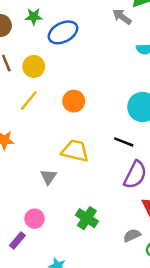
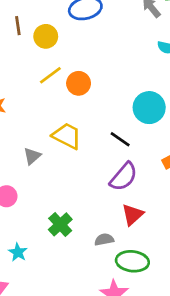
yellow line: (29, 100) -> (50, 75), moved
green cross: (87, 218) -> (60, 224), moved

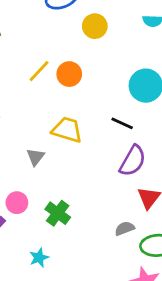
yellow circle: (46, 36) -> (95, 26), moved
green cross: (60, 224) -> (58, 213), moved
cyan star: (18, 252) -> (39, 258), turned 30

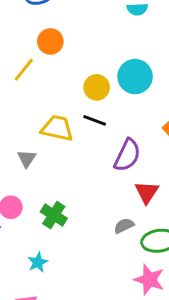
yellow circle: (95, 26) -> (97, 87), moved
orange circle: (69, 74) -> (50, 41), moved
black line: (122, 123) -> (95, 120), moved

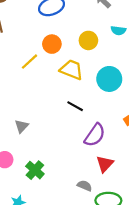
yellow circle: (97, 87) -> (88, 40), moved
yellow trapezoid: (57, 128) -> (72, 70), moved
gray semicircle: (124, 226) -> (85, 186), turned 40

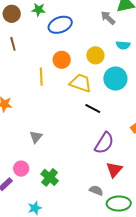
yellow line: (29, 62) -> (41, 77), turned -48
cyan circle: (109, 79) -> (115, 79), moved
black line: (75, 106) -> (93, 108), moved

